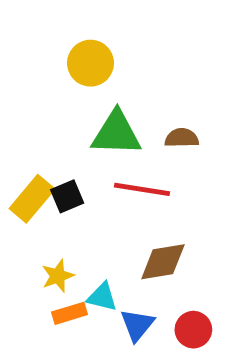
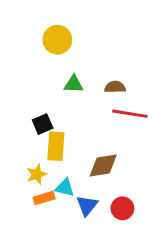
green triangle: (116, 133) -> (74, 84), size x0.6
red line: (142, 189) -> (130, 114), moved
yellow rectangle: (32, 199) -> (56, 146), moved, turned -36

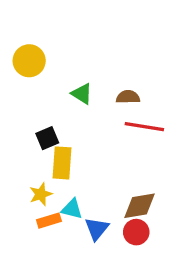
yellow circle: (57, 40) -> (29, 61), moved
green triangle: (74, 84) -> (82, 94), turned 30
brown diamond: (103, 165) -> (140, 206), moved

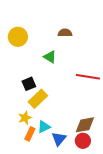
brown semicircle: (128, 97) -> (65, 33), moved
yellow rectangle: (62, 163) -> (38, 99), turned 42
cyan triangle: (72, 209) -> (44, 127), turned -40
orange rectangle: (49, 221) -> (30, 134), turned -48

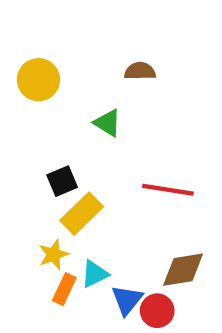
red line: (88, 77) -> (168, 190), moved
red circle: (83, 141) -> (157, 311), moved

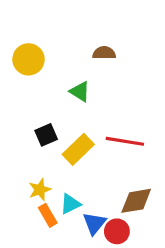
yellow rectangle: (82, 214) -> (78, 149), moved
orange rectangle: (64, 289) -> (48, 215), turned -55

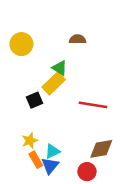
yellow rectangle: (78, 149) -> (54, 83), moved
blue triangle: (94, 223) -> (50, 166), moved

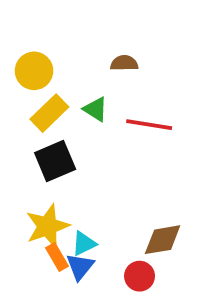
yellow rectangle: (54, 83) -> (49, 113), moved
black square: (35, 100) -> (55, 161), size x1.5
red line: (93, 105) -> (149, 125), moved
yellow star: (30, 141) -> (47, 226), size x1.6

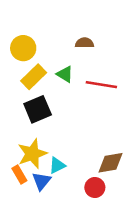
orange rectangle: (57, 257) -> (19, 174), moved
blue triangle: (80, 267) -> (41, 181), moved

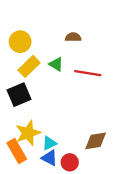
black square: (38, 109) -> (19, 95), moved
orange rectangle: (19, 174) -> (17, 151), size x1.5
blue triangle: (41, 181) -> (49, 158), moved, turned -42
red circle: (95, 188) -> (70, 162), moved

